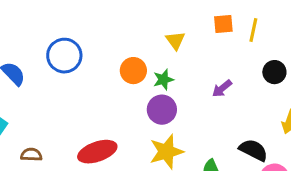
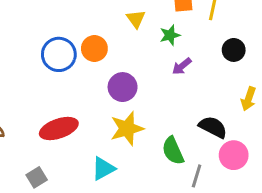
blue circle: (64, 56) -> (59, 54), moved
green star: (163, 80) -> (170, 35), moved

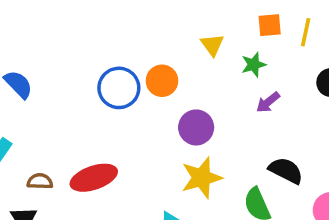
black semicircle: (213, 127) -> (286, 171), moved
red ellipse: (59, 129) -> (94, 178), moved

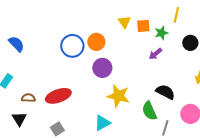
orange square: (270, 25) -> (143, 26), moved
green star: (254, 65) -> (161, 33), moved
purple circle: (196, 127) -> (102, 68), moved
yellow star: (201, 178) -> (118, 96), turned 30

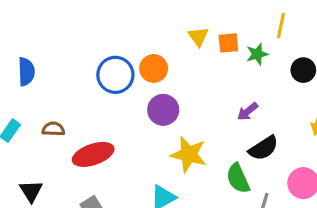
blue semicircle: (16, 44) -> (26, 72), turned 42
purple arrow: (155, 54) -> (248, 111), moved
black semicircle: (165, 92) -> (263, 148), turned 120
brown semicircle: (28, 98) -> (53, 129), moved

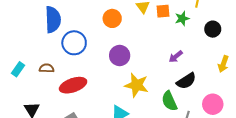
orange circle: (154, 68) -> (112, 18), moved
blue semicircle: (26, 72) -> (53, 20), moved, size x1.4
blue circle: (115, 75) -> (74, 43), moved

